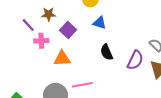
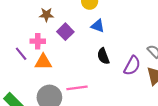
purple line: (28, 25) -> (21, 54), moved
orange triangle: (62, 58) -> (43, 62), moved

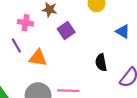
blue triangle: (98, 26) -> (123, 31), moved
pink cross: (38, 41) -> (25, 23), moved

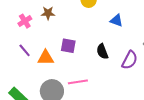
pink cross: (25, 23) -> (25, 21), moved, turned -32
purple square: (66, 31) -> (68, 46), moved, turned -35

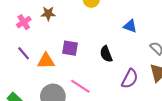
blue triangle: (116, 20) -> (130, 26), moved
purple semicircle: (130, 60) -> (130, 79), moved
pink line: (78, 82) -> (80, 86), turned 42

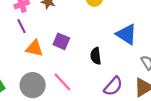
blue triangle: (130, 26) -> (126, 34), size x1.5
purple line: (24, 53) -> (22, 26), moved

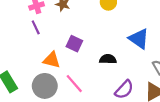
orange triangle: (34, 48) -> (52, 60), moved
black semicircle: (96, 56) -> (108, 59), turned 98

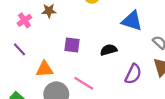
purple line: (36, 27) -> (19, 49), moved
orange triangle: (52, 60) -> (44, 69), moved

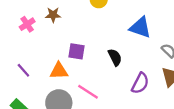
purple line: (19, 49) -> (23, 70), moved
black semicircle: (109, 50) -> (115, 57), turned 77
orange triangle: (44, 69) -> (59, 71), moved

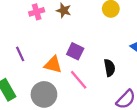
pink line: (88, 92) -> (79, 80), moved

